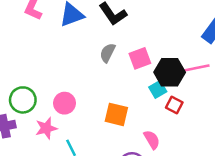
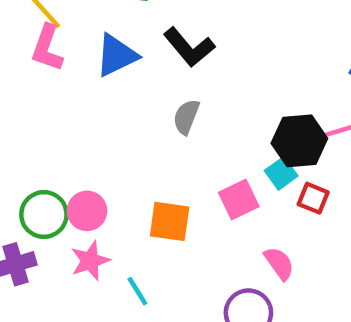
pink square: (140, 58) -> (239, 200), moved
pink circle: (65, 103) -> (87, 211), moved
orange square: (116, 114) -> (170, 221), moved

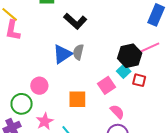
blue triangle: (116, 55) -> (62, 54), moved
pink circle: (87, 211) -> (39, 86), moved
pink semicircle: (279, 263) -> (117, 112), moved

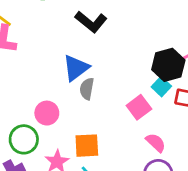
gray semicircle: (78, 52) -> (87, 89), moved
orange square: (77, 99) -> (87, 146), moved

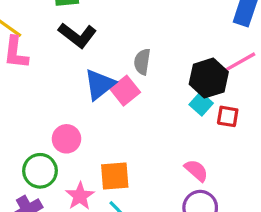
black L-shape: (91, 22) -> (77, 35), moved
gray semicircle: (87, 89) -> (142, 62), moved
pink square: (139, 107) -> (125, 91), moved

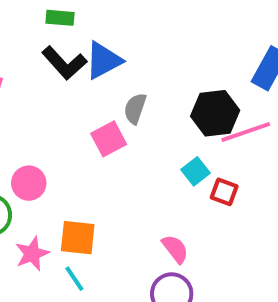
black hexagon: (209, 78) -> (215, 113), moved
blue triangle: (100, 85) -> (103, 60), moved

